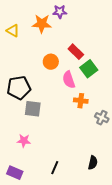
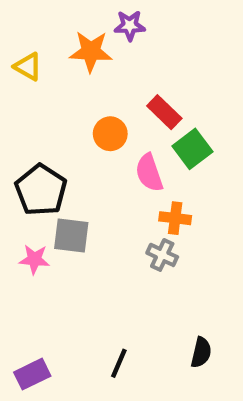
black pentagon: (19, 88) -> (41, 190), turned -30
gray cross: (102, 118) -> (162, 255), moved
pink star: (24, 141) -> (34, 259), moved
purple rectangle: (15, 173) -> (32, 374), turned -49

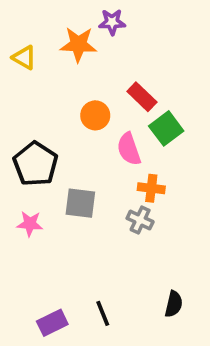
gray square: (71, 235) -> (80, 203), moved
black line: (119, 363) -> (103, 313), turned -45
purple rectangle: (32, 374) -> (52, 323), moved

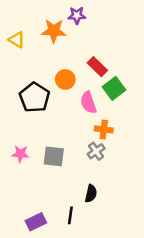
black pentagon: (35, 164) -> (35, 97), moved
gray square: (80, 203) -> (54, 156), moved
gray cross: (140, 220) -> (96, 151), turned 30
black semicircle: (174, 304) -> (91, 194), moved
black line: (103, 313) -> (70, 215), turned 30

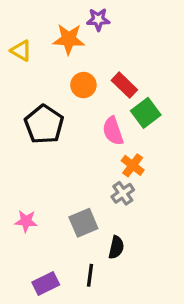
orange circle: (65, 79) -> (83, 85), moved
orange cross: (104, 129) -> (133, 165), turned 30
pink star: (20, 154) -> (26, 221), moved
gray square: (54, 156) -> (83, 223), moved, turned -30

